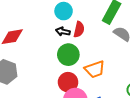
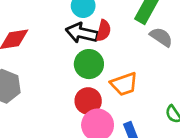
black arrow: (63, 32) -> (82, 33), size x1.6

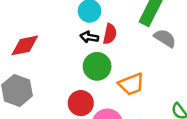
black arrow: (82, 33) -> (89, 37), size x0.6
red circle: (88, 101) -> (81, 103), moved

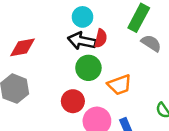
black arrow: (89, 37) -> (82, 41), size x1.6

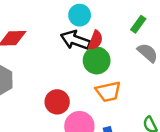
green rectangle: (139, 18) -> (138, 24), size x0.6
green circle: (88, 68) -> (97, 60), moved

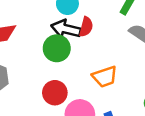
green circle: (97, 60) -> (57, 48), moved

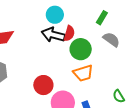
green circle: (57, 48) -> (81, 49), moved

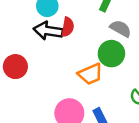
green circle: (81, 49) -> (111, 54), moved
red circle: (43, 85) -> (15, 67), moved

